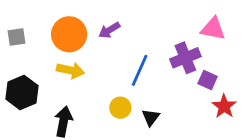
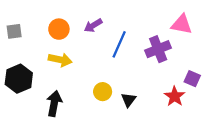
orange circle: (69, 34) -> (59, 29), size x0.7
blue line: (140, 70) -> (119, 44), moved
purple square: (208, 80) -> (192, 79), moved
red star: (224, 106) -> (175, 96), moved

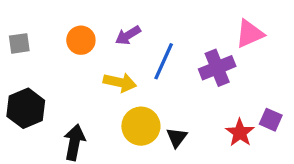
pink triangle: (182, 24) -> (250, 34), turned -35
yellow arrow: (60, 60) -> (120, 82), moved
purple square: (192, 79) -> (271, 120), moved
yellow circle: (103, 92) -> (141, 126), size x1.5

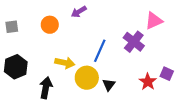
purple arrow: (128, 35) -> (79, 12), moved
blue line: (164, 61) -> (100, 51), moved
purple cross: (217, 68) -> (134, 42), turned -30
yellow arrow: (120, 82) -> (65, 63), moved

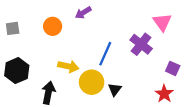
pink triangle: (154, 21) -> (162, 22), turned -42
purple square: (167, 74) -> (173, 68), moved
red star: (148, 82) -> (164, 94), moved

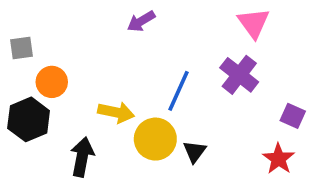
pink triangle: (162, 22) -> (254, 23), moved
orange circle: (53, 26) -> (52, 82), moved

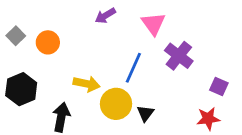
pink triangle: (254, 23) -> (153, 24), moved
gray square: (21, 48) -> (16, 36), turned -36
orange circle: (52, 82) -> (48, 42), moved
red star: (279, 159) -> (208, 119), turned 30

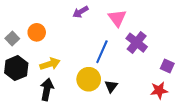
gray square: (16, 36) -> (12, 38), moved
yellow arrow: (87, 84) -> (50, 64), moved, turned -30

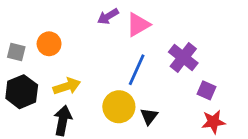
pink triangle: (117, 18) -> (138, 25), moved, turned 36
gray square: (12, 38) -> (16, 52), turned -32
purple square: (167, 66) -> (207, 90), moved

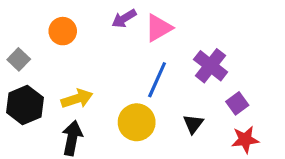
orange circle: (49, 44) -> (63, 31), moved
gray square: (16, 52) -> (19, 59), turned 30
purple square: (207, 90) -> (237, 103), turned 30
black triangle: (149, 116) -> (193, 124), moved

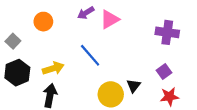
purple cross: (211, 66) -> (167, 32), moved, turned -30
blue line: (157, 80) -> (90, 55), moved, turned -65
yellow circle: (137, 122) -> (111, 94), moved

